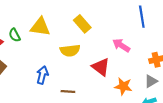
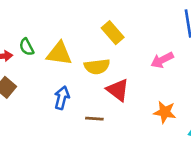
yellow triangle: (40, 27) -> (59, 54), moved
pink arrow: (121, 45) -> (162, 60), turned -60
red triangle: (101, 67) -> (118, 90), moved

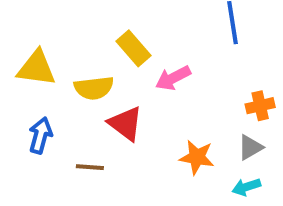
yellow rectangle: (113, 33) -> (133, 48), moved
pink arrow: (162, 60) -> (173, 78), moved

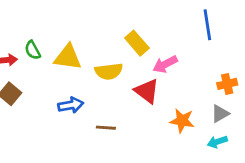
red triangle: (126, 124) -> (147, 91), moved
blue arrow: (40, 135) -> (71, 105), turned 65

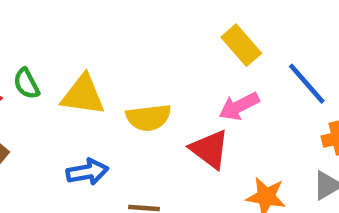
blue line: (207, 25) -> (307, 84), moved, turned -32
yellow rectangle: (137, 43) -> (241, 45), moved

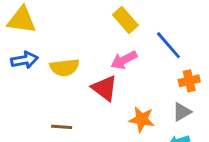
yellow triangle: (83, 95) -> (22, 20), moved
blue arrow: (87, 172) -> (24, 60), moved

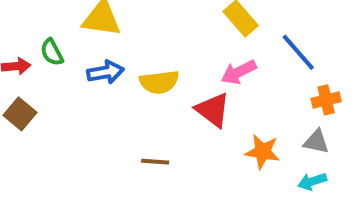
gray triangle: (182, 112) -> (316, 142), turned 42

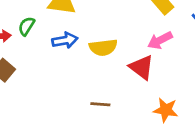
green semicircle: (52, 52) -> (26, 26), turned 60
orange star: (263, 152) -> (166, 110), moved

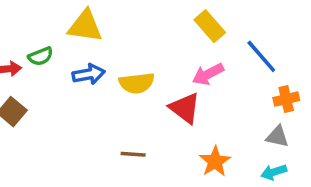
green semicircle: (26, 26) -> (41, 56), turned -144
orange star: (166, 110) -> (215, 161), turned 30

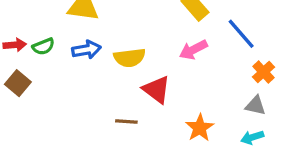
green semicircle: (41, 56) -> (43, 46), moved
orange cross: (286, 99) -> (263, 72), turned -30
red triangle: (185, 108) -> (157, 90), moved

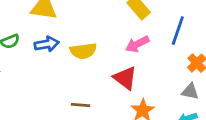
blue line: (241, 34) -> (178, 31), turned 60
red triangle: (157, 90) -> (125, 78), moved

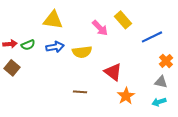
blue line: (178, 31) -> (152, 37), turned 45
pink arrow: (137, 44) -> (100, 28), moved, turned -108

